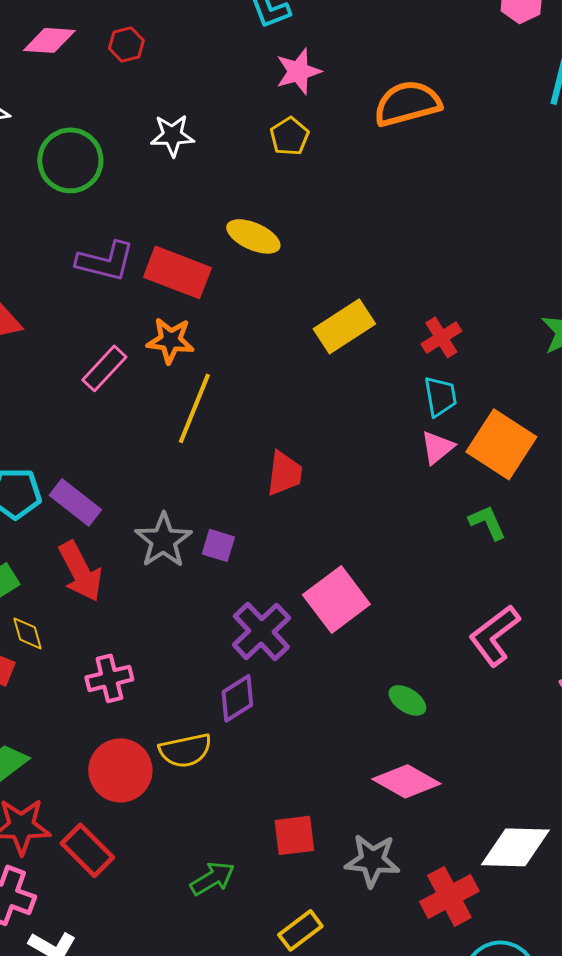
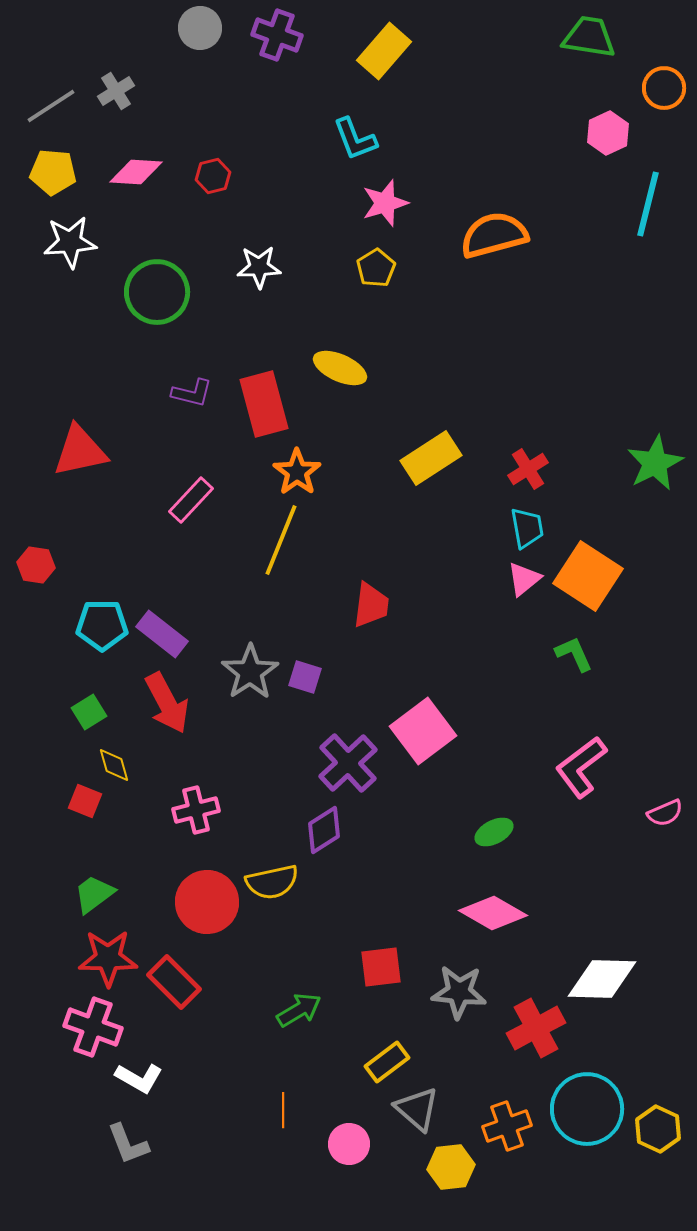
purple L-shape: (105, 261) -> (192, 393), size x0.7
red rectangle: (177, 272) -> (264, 404), turned 54
orange star: (170, 340) -> (297, 472), moved, turned 30
green ellipse: (407, 700) -> (494, 832), turned -60

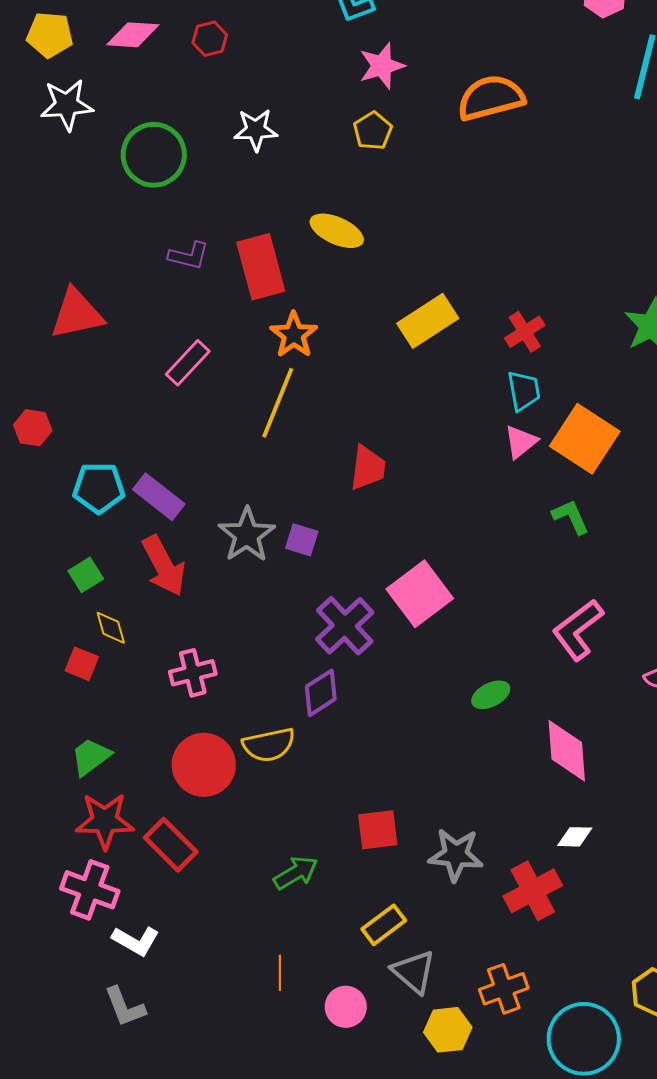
pink diamond: (493, 913) -> (567, 751), moved, turned 56
white diamond: (602, 979) -> (575, 837), moved, size x0.5
cyan circle: (587, 1109) -> (584, 1039), moved

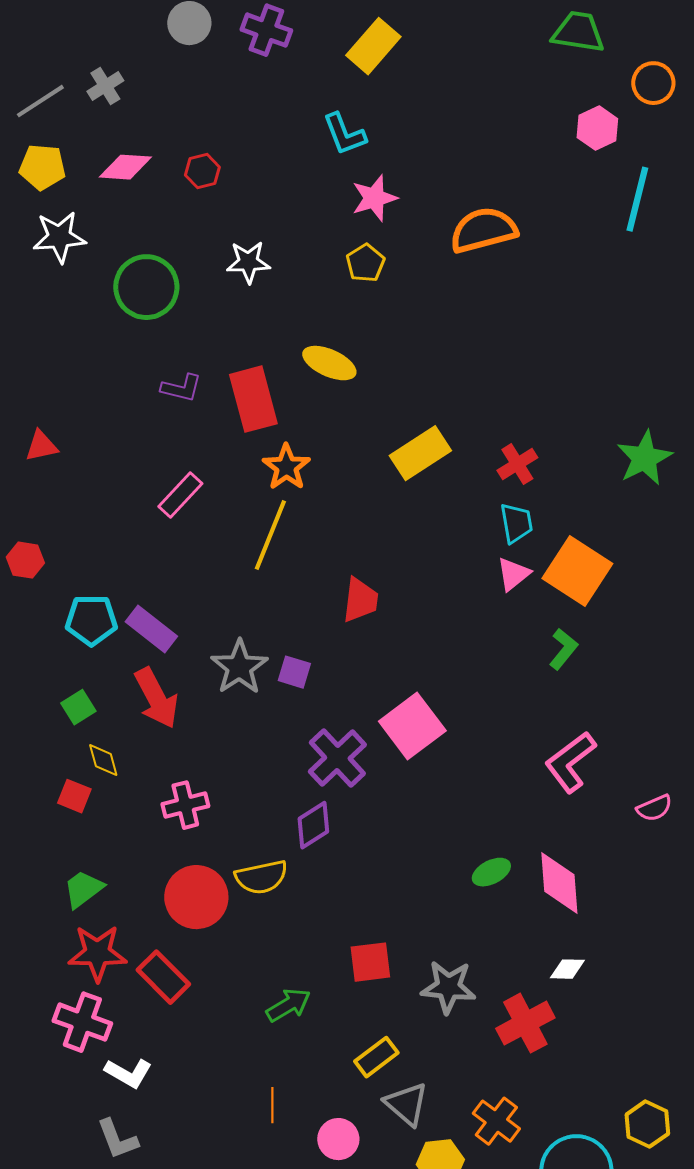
red triangle: (77, 314) -> (41, 446), moved, size x0.6
green L-shape: (571, 517) -> (563, 649), turned 63
green ellipse: (491, 695) -> (491, 872), moved
orange cross: (504, 989) -> (496, 1121), turned -33

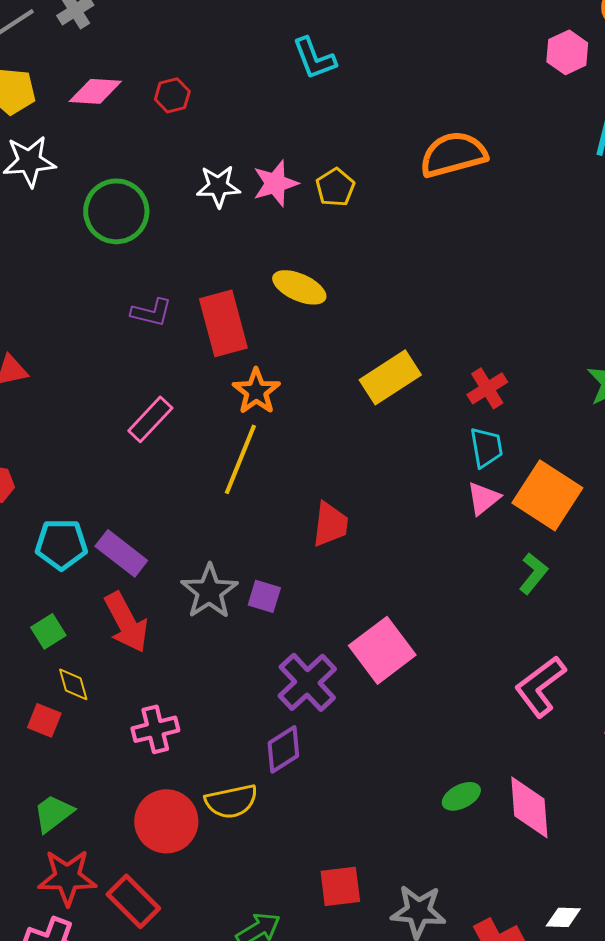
pink star: (374, 198) -> (275, 183), moved
white diamond: (567, 969) -> (563, 917), moved

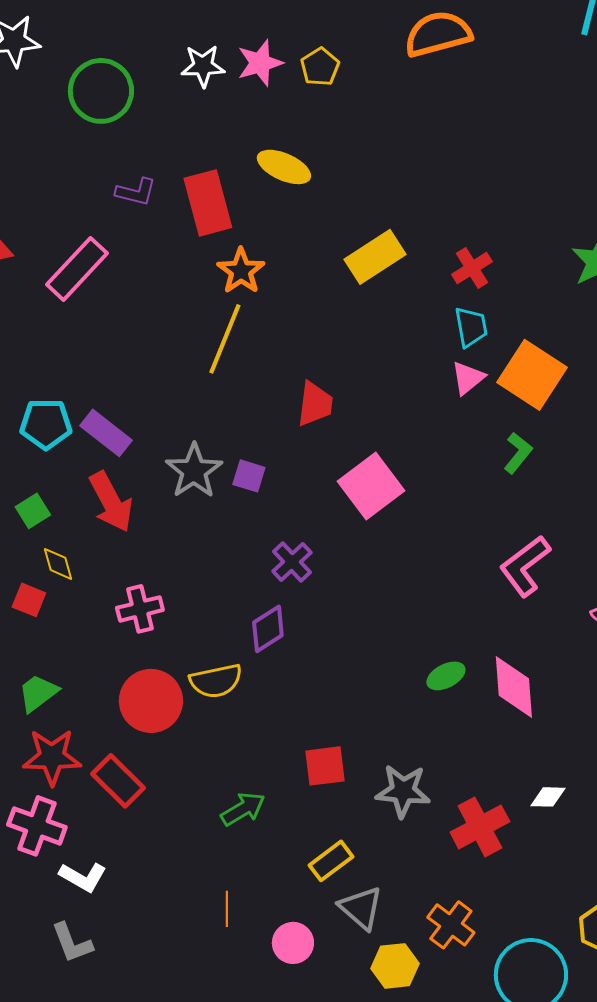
pink rectangle: (150, 419) -> (77, 269), moved, size x1.4
pink square: (382, 650) -> (371, 486), moved
purple cross: (307, 682) -> (292, 562), size x0.7

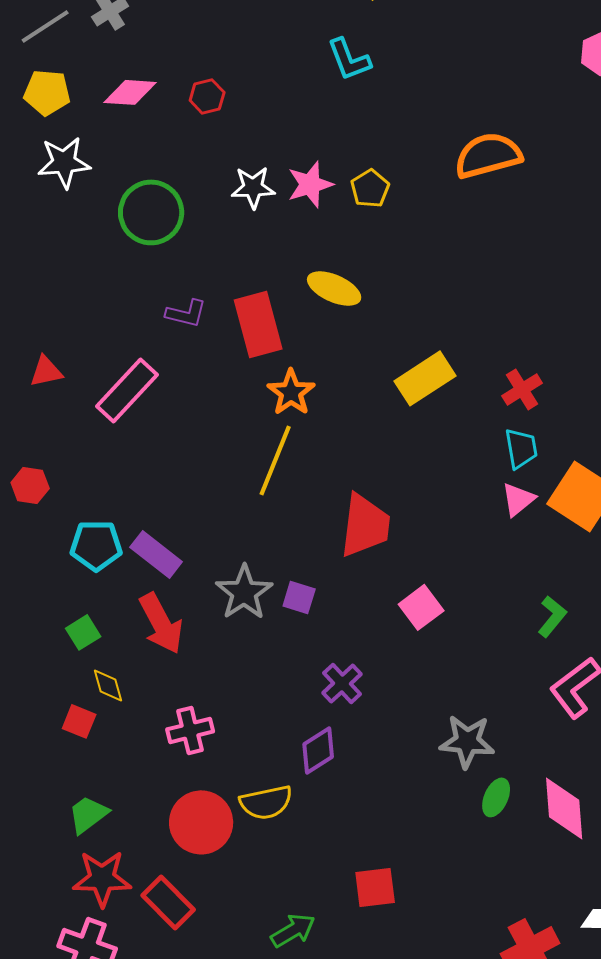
red trapezoid: (315, 404) -> (365, 525), size x1.4
green L-shape: (518, 453) -> (552, 616), moved
pink square: (371, 486) -> (421, 607), size x0.7
green ellipse: (446, 676) -> (496, 797), turned -39
gray star: (403, 791) -> (467, 741), moved

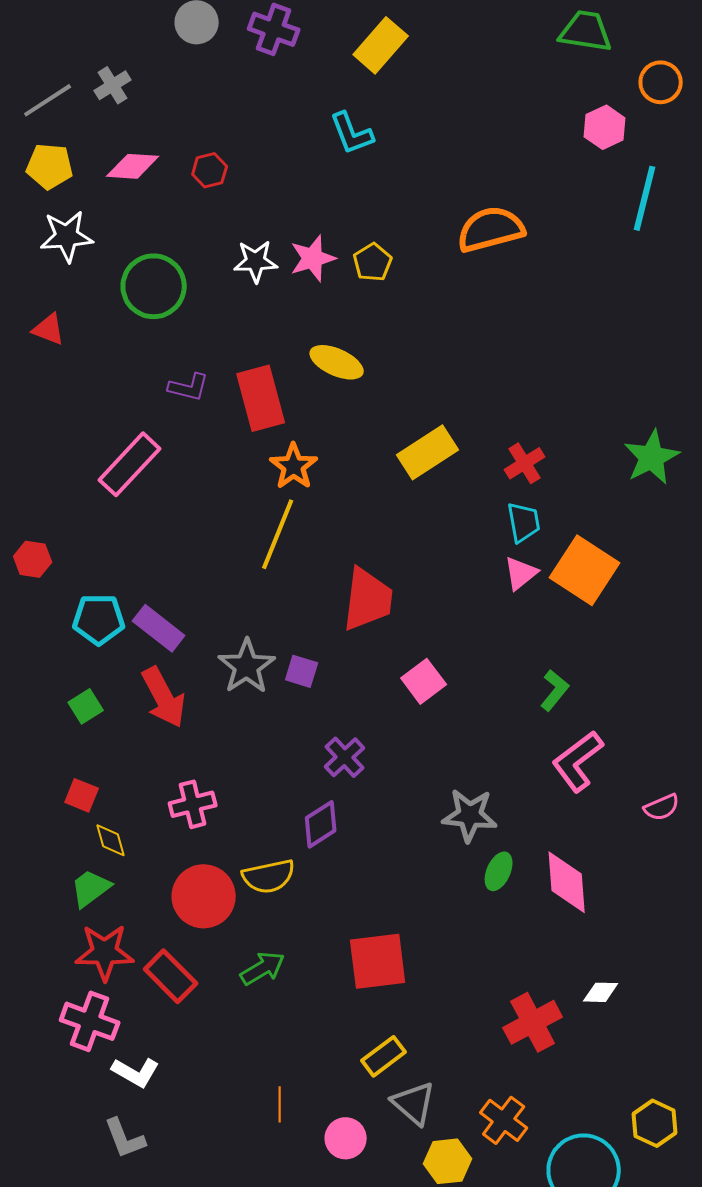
red triangle: (46, 371) -> (49, 329), moved, turned 33
yellow diamond: (108, 685) -> (111, 840), moved
red square: (375, 887) -> (378, 961), size x1.4
green arrow: (293, 930) -> (263, 968), moved

